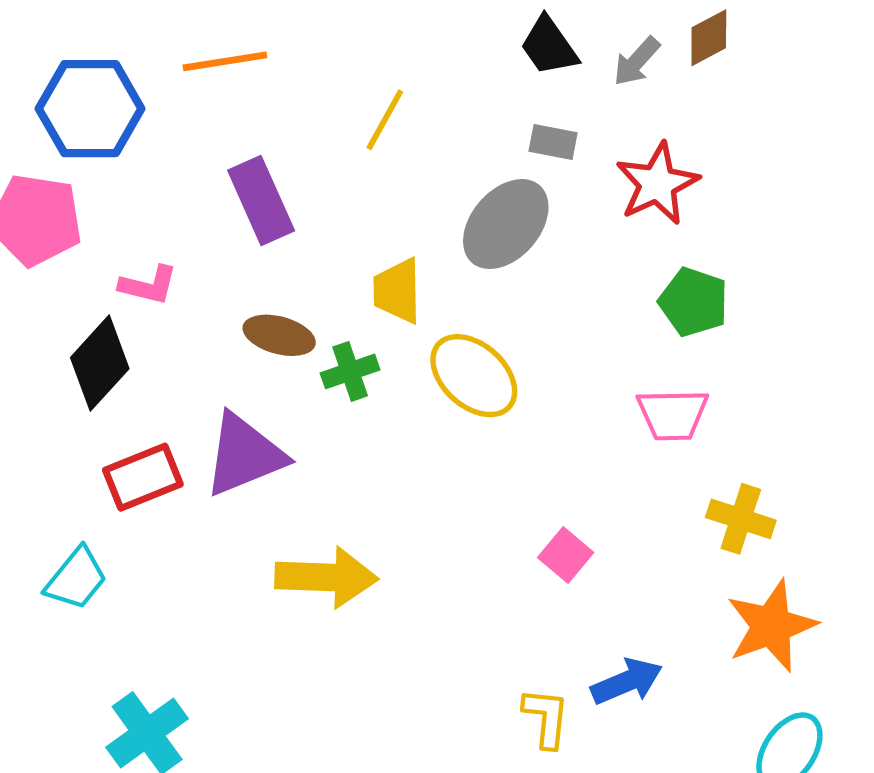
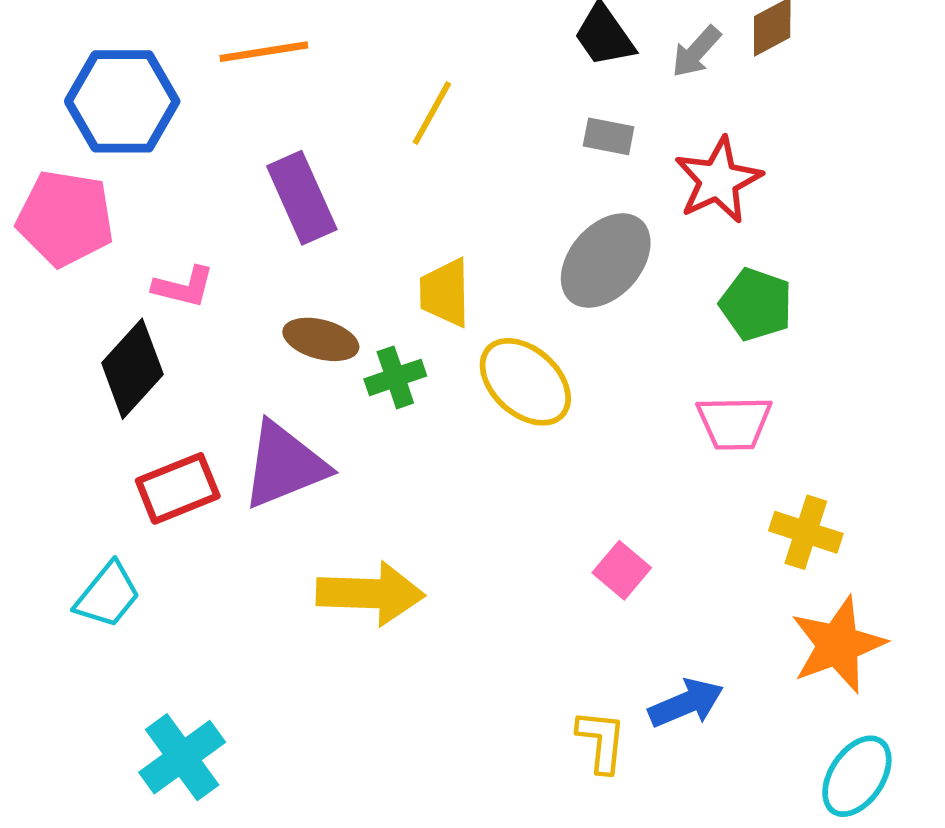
gray ellipse: (506, 224) -> (606, 261), moved

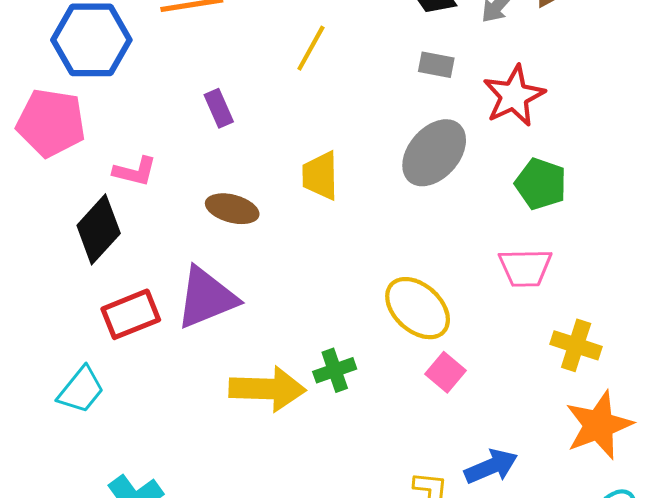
purple rectangle: (302, 198) -> (219, 108), size x0.6
green cross: (395, 377) -> (335, 370), moved
yellow ellipse: (525, 382) -> (418, 308), moved

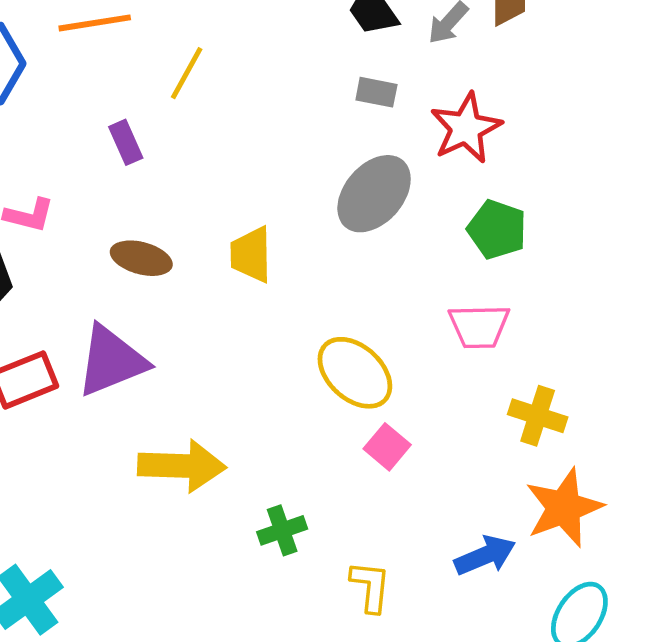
yellow line: (311, 48) -> (187, 73), moved
yellow trapezoid: (320, 176) -> (251, 255), moved
green cross: (335, 370) -> (282, 530), moved
blue arrow: (491, 467) -> (485, 555), moved

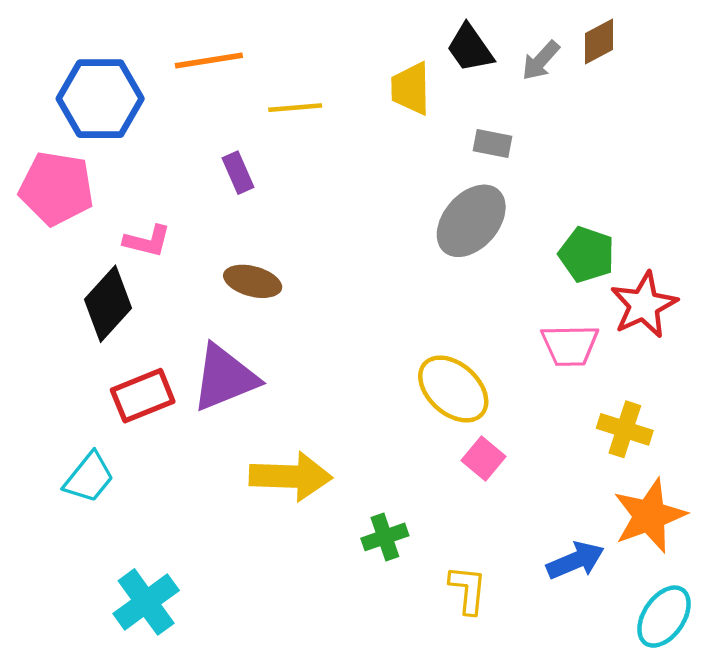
yellow line: (187, 73) -> (295, 108), turned 56
gray rectangle: (376, 92) -> (492, 143), moved
red star: (466, 128) -> (644, 305), moved
yellow trapezoid: (251, 255) -> (411, 89), moved

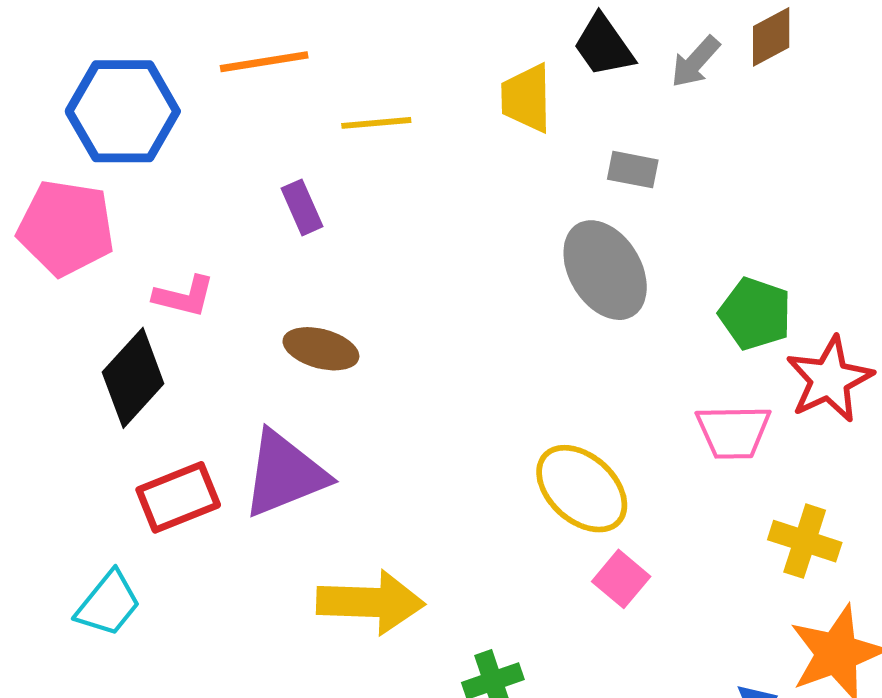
gray ellipse: (471, 221) -> (605, 270), turned -72

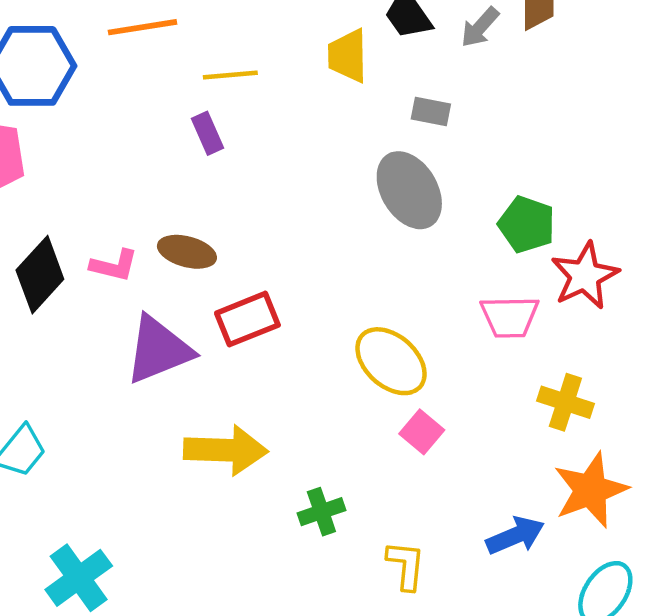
purple rectangle: (302, 207) -> (208, 133), moved
pink L-shape: (184, 296) -> (114, 265), moved
red rectangle: (178, 497) -> (247, 319), moved

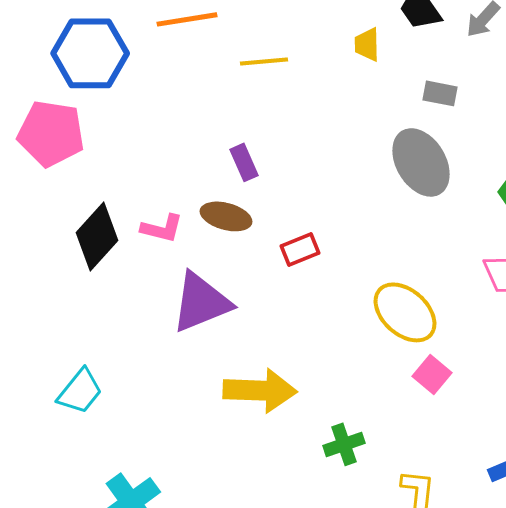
yellow trapezoid: (348, 56) -> (367, 44), size x0.7
purple rectangle: (208, 133) -> (244, 162), moved
red rectangle: (247, 319) -> (300, 249), moved, size x0.7

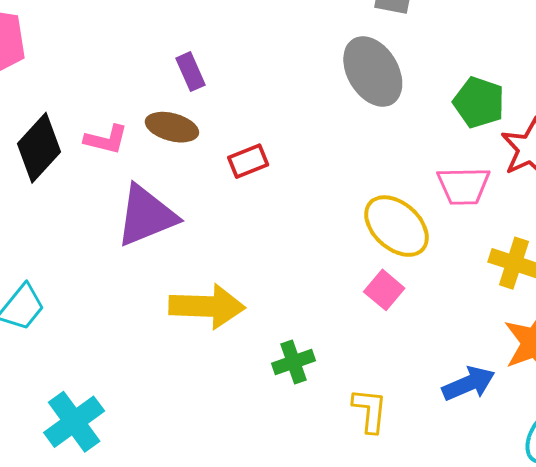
yellow ellipse: (405, 312) -> (397, 226), moved

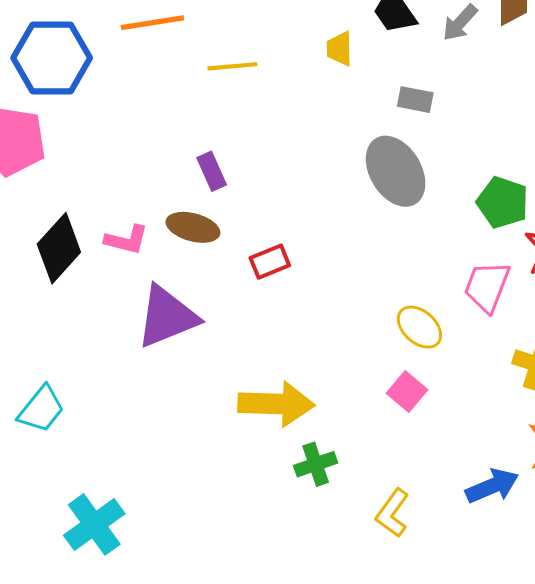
pink trapezoid: (463, 186) -> (487, 287), turned 112
yellow ellipse: (397, 226) -> (419, 327), size x0.7
yellow arrow: (207, 306) -> (276, 404), moved
yellow L-shape: (370, 410) -> (392, 513), turned -150

